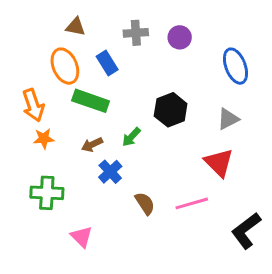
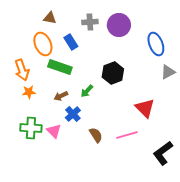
purple circle: (180, 37) -> (119, 25), size x1.5
gray triangle: (228, 119) -> (168, 72), moved
pink triangle: (82, 237) -> (54, 131), moved

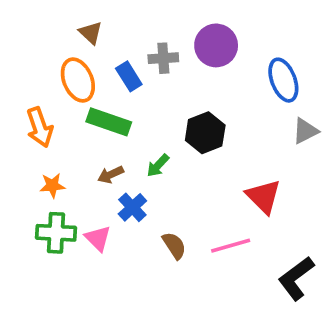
brown triangle: (50, 18) -> (91, 33), turned 32
gray cross: (90, 22) -> (163, 58), moved
orange star: (29, 92) -> (52, 186), moved

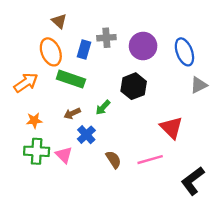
purple circle: (216, 45) -> (143, 46), moved
blue rectangle: (129, 76) -> (84, 50), turned 48
orange arrow: (40, 127) -> (26, 83), turned -105

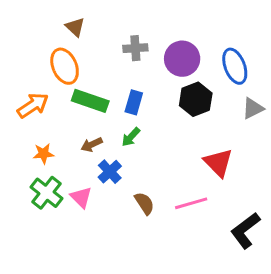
blue rectangle: (84, 50) -> (134, 102), moved
black hexagon: (134, 86) -> (196, 99), moved
green cross: (37, 151) -> (46, 193), turned 35

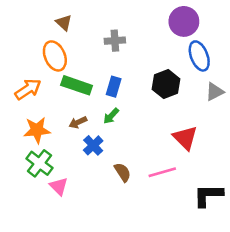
purple circle: (182, 59) -> (184, 21), moved
orange star: (43, 154) -> (37, 130), size x1.5
pink triangle: (81, 197) -> (59, 186), moved
black L-shape: (245, 230) -> (208, 195), turned 36

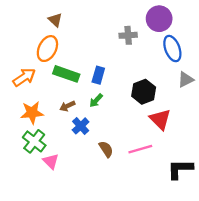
gray cross: (115, 41) -> (128, 35), moved
orange ellipse: (55, 56) -> (47, 49), turned 50
black hexagon: (166, 84) -> (144, 92), moved

